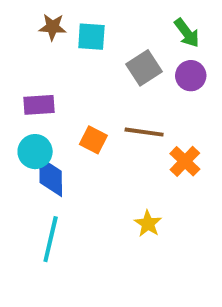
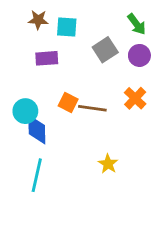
purple rectangle: (39, 105) -> (47, 58), moved
brown line: (144, 132) -> (92, 108), moved
orange cross: (185, 161) -> (135, 98), moved

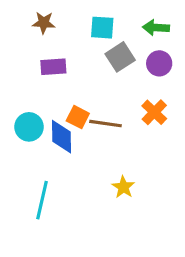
green arrow: (137, 24) -> (156, 28), turned 130
cyan square: (67, 27) -> (102, 28), moved
blue diamond: (37, 130) -> (62, 137), moved

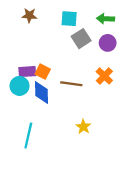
purple rectangle: (53, 67) -> (27, 72), moved
orange square: (78, 117) -> (43, 72), moved

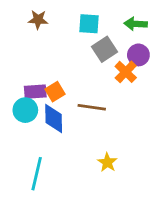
orange square: (43, 72) -> (55, 92), turned 32
orange cross: (104, 76) -> (126, 72), moved

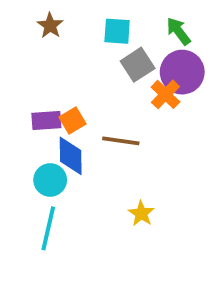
brown star: (38, 20) -> (50, 26), turned 30
green arrow: (136, 24) -> (178, 31), turned 50
purple circle: (138, 55) -> (182, 72), size x1.5
cyan circle: (25, 110) -> (50, 180), moved

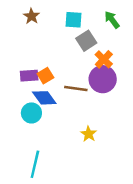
purple circle: (182, 72) -> (103, 79), moved
blue diamond: (71, 156) -> (44, 98), turned -35
cyan line: (48, 228) -> (35, 164), moved

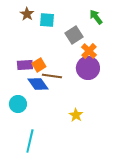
cyan square: (73, 20) -> (47, 20), moved
brown line: (76, 89) -> (52, 76), moved
cyan circle: (31, 113) -> (18, 104), moved

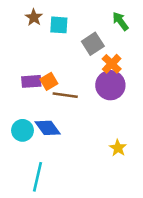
blue diamond: (38, 84) -> (48, 128), moved
yellow star: (76, 115) -> (118, 148), moved

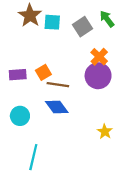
brown star: (34, 17) -> (30, 15), size x1.5
gray square: (93, 44) -> (82, 27), moved
purple rectangle: (31, 81) -> (18, 75), moved
blue diamond: (48, 128) -> (57, 107), moved

